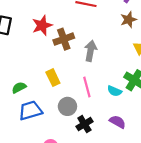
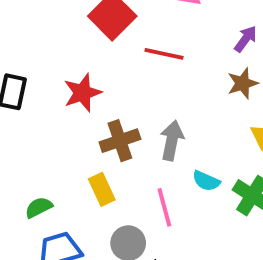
brown cross: (64, 39) -> (120, 141), moved
cyan semicircle: (115, 91) -> (206, 181), moved

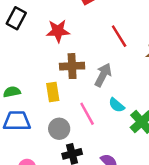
red line: (164, 54) -> (119, 36), moved, turned 30
pink line: (164, 207) -> (87, 114), turned -30

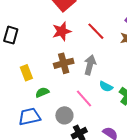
red star: (58, 31) -> (62, 31), moved
green semicircle: (12, 92) -> (42, 92), moved
yellow rectangle: (53, 92) -> (26, 73), moved

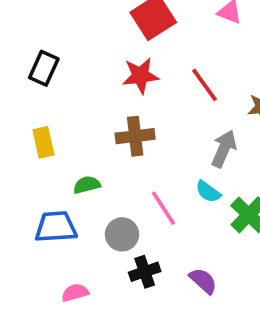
gray arrow: (90, 65) -> (224, 149), moved
yellow rectangle: (26, 73) -> (43, 142), moved

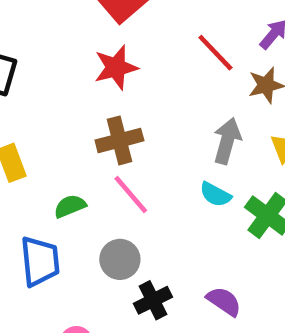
red line: (205, 85) -> (215, 53), moved
pink line: (163, 208) -> (131, 194), moved
blue trapezoid: (56, 227) -> (40, 261), turned 96

